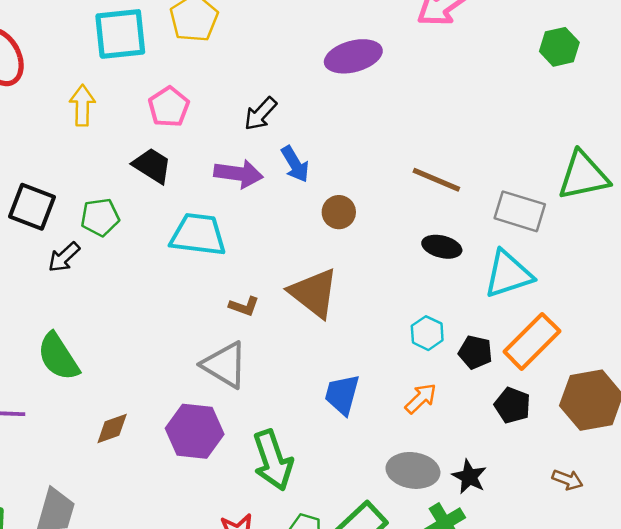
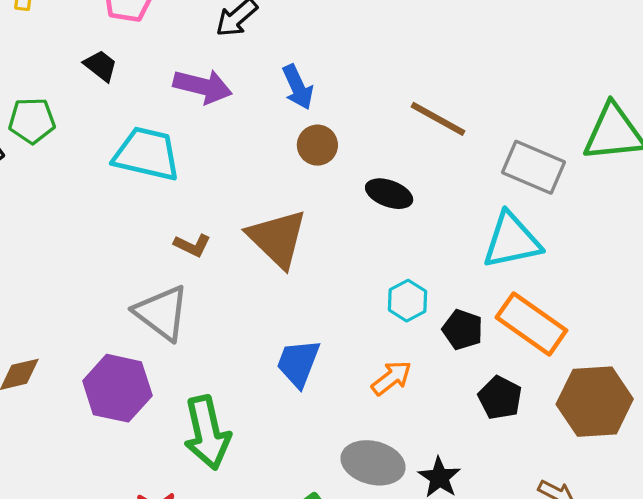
blue arrow: (295, 164) -> (298, 87), moved
black trapezoid: (152, 166) -> (101, 66), size x0.7
black ellipse: (442, 247) -> (389, 194), moved
orange rectangle: (532, 341) -> (531, 324), turned 74

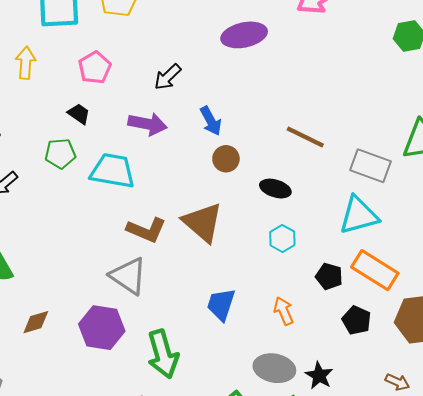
green pentagon: (32, 121) -> (60, 153), moved
brown L-shape: (192, 245) -> (146, 230), size x1.6
cyan hexagon: (407, 301) -> (282, 238), moved
orange arrow: (392, 378) -> (284, 311), turned -72

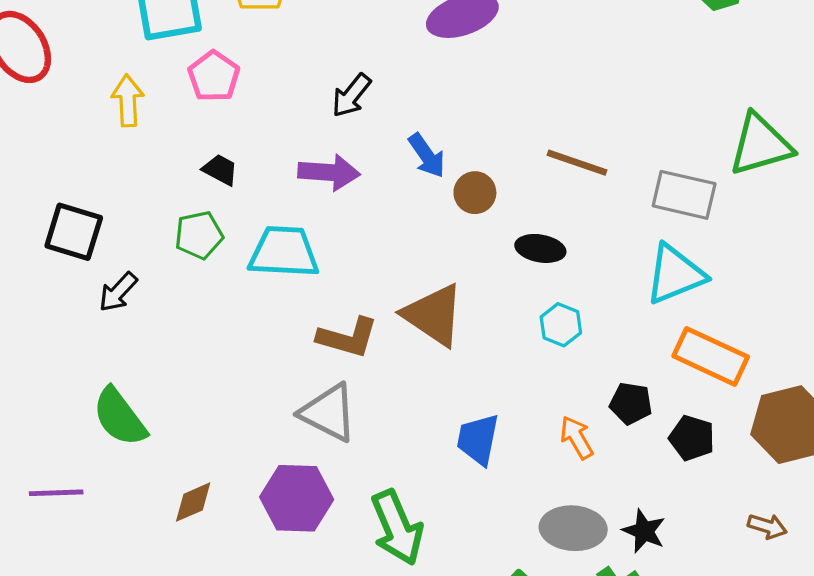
pink pentagon: (95, 68) -> (214, 76), moved
brown circle: (226, 159) -> (475, 193), moved
black pentagon: (329, 276) -> (631, 403), moved

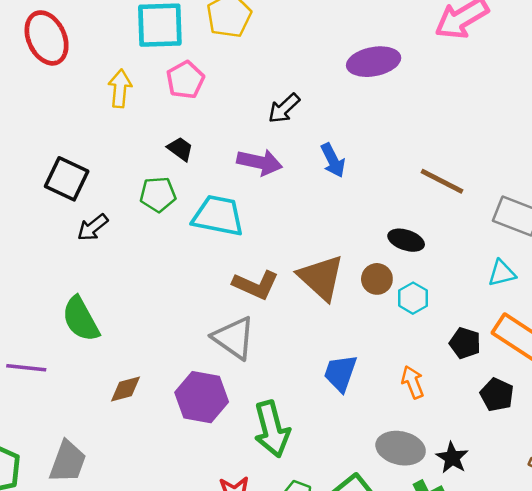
brown circle: (475, 193) -> (377, 279), moved
cyan triangle: (675, 274) -> (502, 273), size x0.6
black pentagon: (631, 403) -> (465, 343), moved

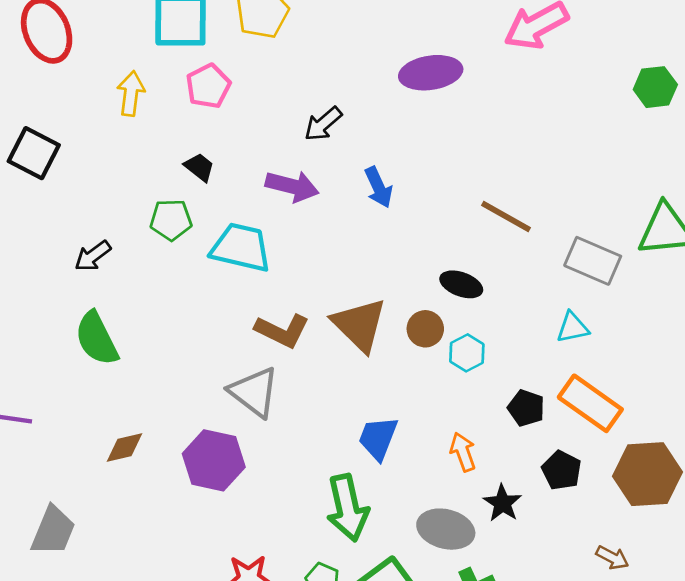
black square: (67, 179) -> (34, 153), moved
green semicircle: (81, 319) -> (97, 339), moved
green arrow: (272, 429) -> (348, 508), moved
black star: (452, 458) -> (502, 503), moved

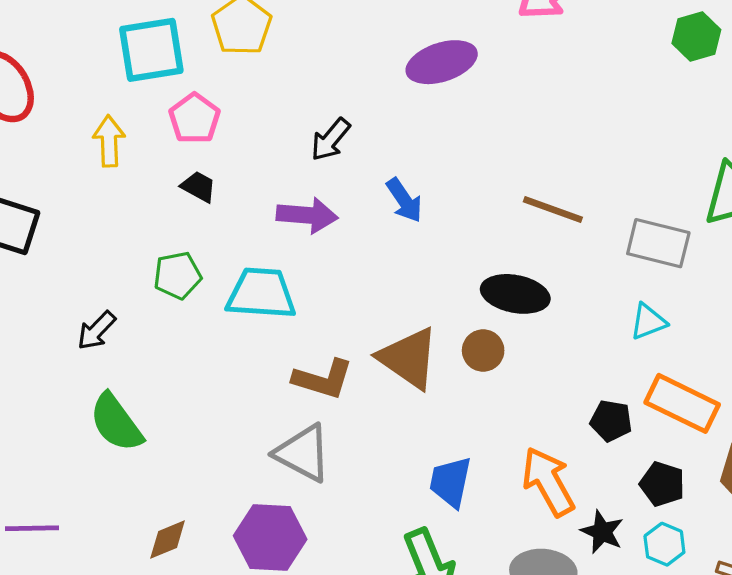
black trapezoid: (199, 167) -> (199, 187), moved
black ellipse: (461, 284) -> (515, 294), size x1.4
cyan hexagon: (467, 353) -> (664, 544), moved
orange arrow: (463, 452) -> (548, 482), size x1.6

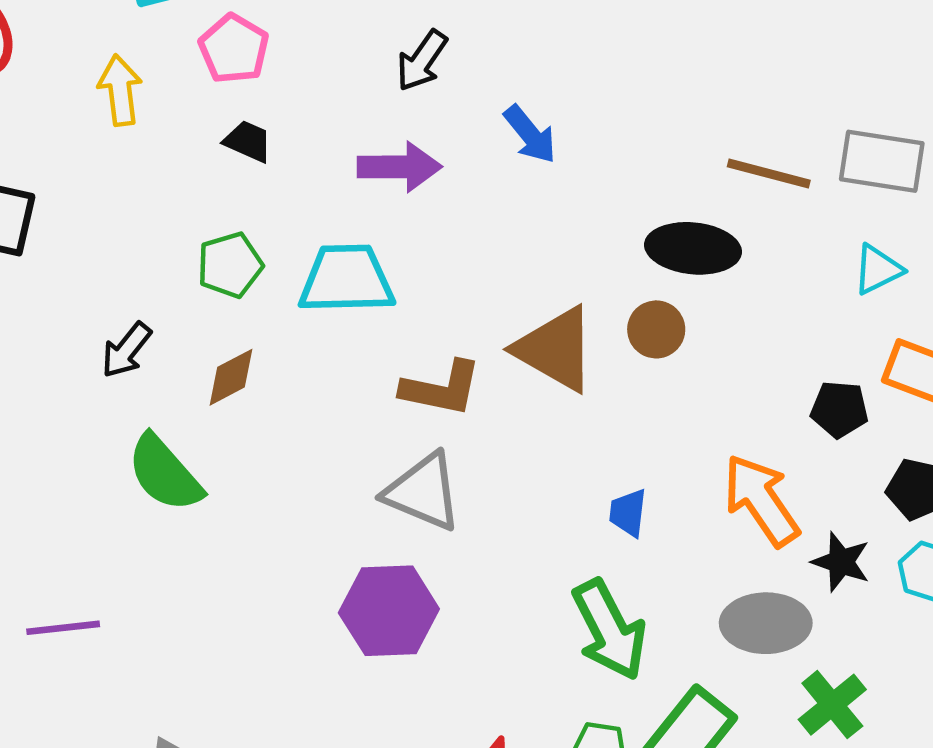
brown line: (553, 210) -> (769, 173), moved
blue trapezoid: (450, 482) -> (628, 513), size x0.7
brown diamond: (168, 540) -> (231, 377), moved

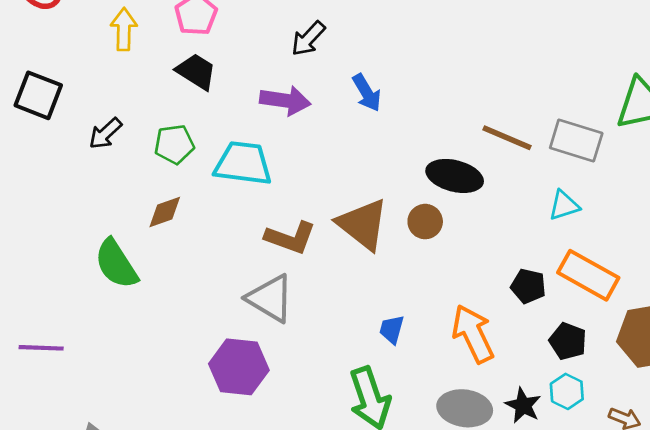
black trapezoid: (248, 141) -> (196, 71), size x1.4
black arrow: (126, 350) -> (105, 133), moved
black star: (841, 562) -> (523, 405), moved

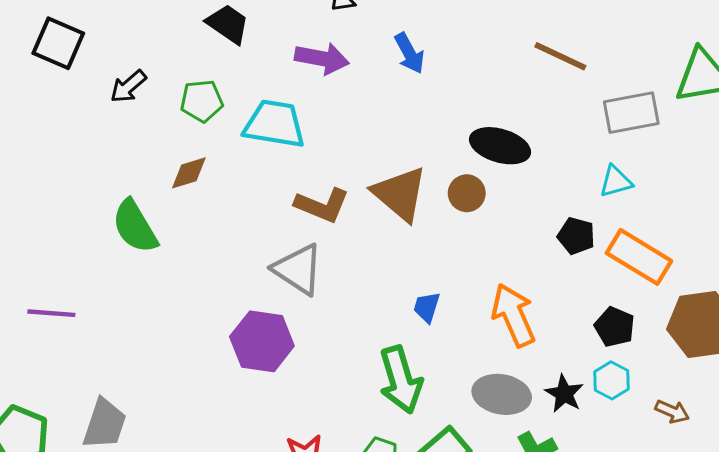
brown line: (507, 138) -> (560, 56), moved
gray rectangle: (576, 141) -> (631, 113), turned -30
black pentagon: (528, 286) -> (576, 236), moved

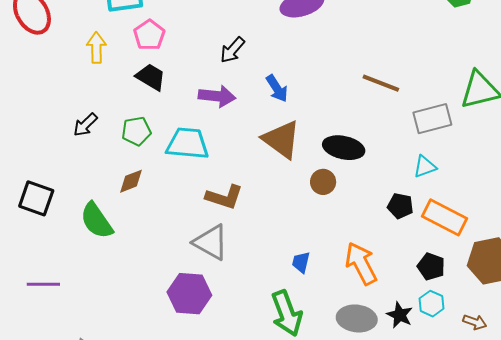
black square: (58, 43) -> (36, 198), moved
brown triangle: (400, 194) -> (282, 139), moved

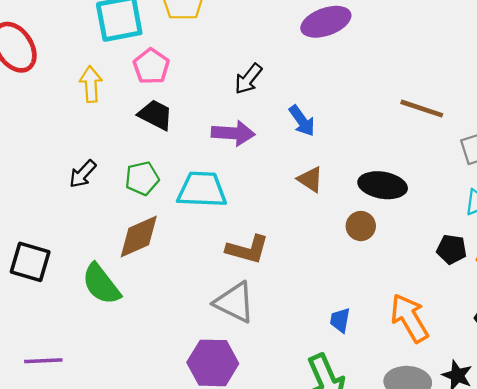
brown triangle: (282, 139) -> (310, 179), size x0.6
brown diamond: (131, 181) -> (139, 237), size x1.5

